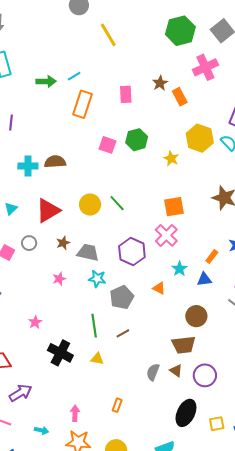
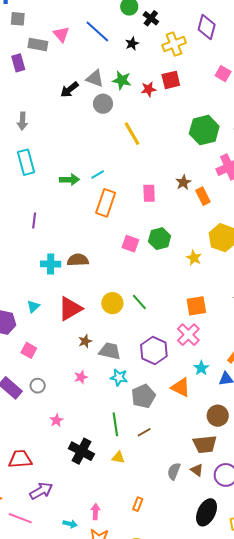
gray circle: (29, 243) -> (38, 386), moved
orange triangle: (159, 288) -> (181, 387), size x1.5
cyan arrow: (42, 430) -> (70, 524), moved

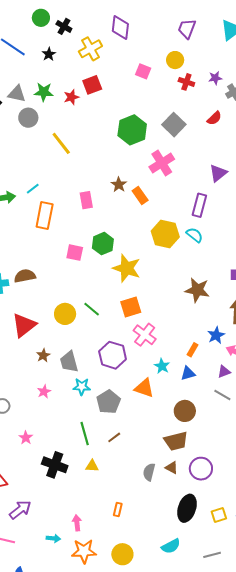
yellow star: (194, 258) -> (127, 268), moved, size x1.8
orange square: (196, 306) -> (131, 307), moved
gray trapezoid: (110, 351) -> (69, 362), turned -110

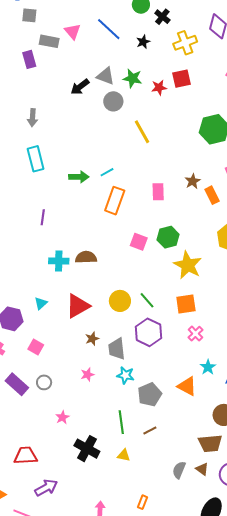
pink cross: (145, 335) -> (196, 334), size x0.7
purple hexagon: (113, 355) -> (149, 332), moved

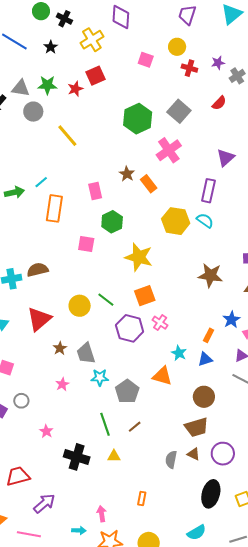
green hexagon: (168, 237) -> (112, 222), moved
purple hexagon: (149, 332) -> (130, 328), moved

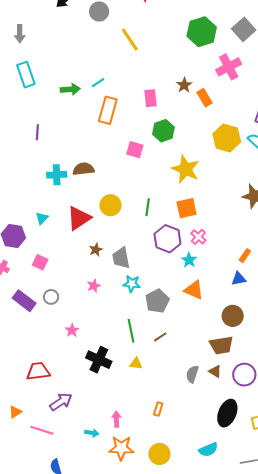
green line: (106, 300) -> (148, 207), turned 54
yellow circle: (80, 306) -> (111, 205), moved
cyan star: (179, 353) -> (189, 260), moved

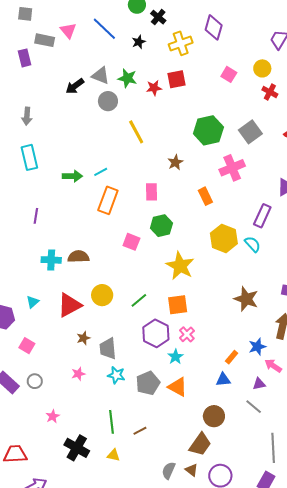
brown star: (184, 85) -> (175, 162), moved
green line: (148, 207) -> (139, 300), turned 36
gray pentagon: (157, 301) -> (148, 383), moved
brown trapezoid: (221, 345) -> (200, 444), turned -50

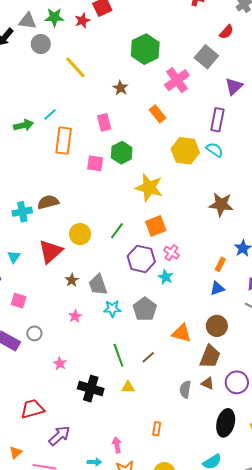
gray square: (250, 132) -> (206, 57), moved
pink square: (131, 242) -> (95, 163), moved
orange triangle: (178, 387) -> (182, 333), moved

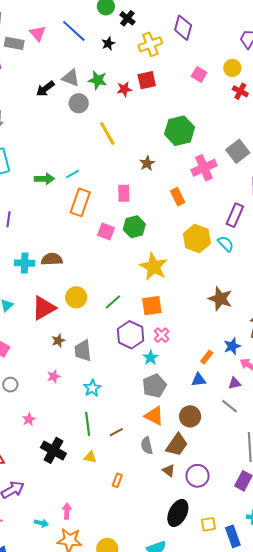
cyan star: (112, 309) -> (92, 388), moved, turned 30
gray pentagon: (145, 309) -> (154, 386), moved
gray semicircle: (185, 389) -> (147, 446), moved, turned -36
orange rectangle: (157, 429) -> (117, 480), moved

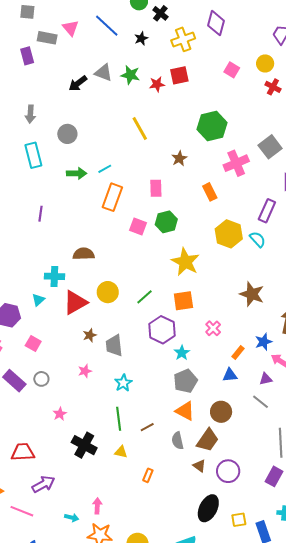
gray circle: (79, 103) -> (67, 134), moved
cyan cross: (25, 263) -> (54, 276), moved
pink cross: (162, 335) -> (213, 328), moved

